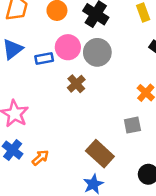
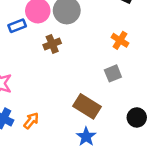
brown cross: (76, 84) -> (52, 44), turned 30

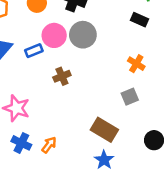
brown cross: (52, 44) -> (62, 76), moved

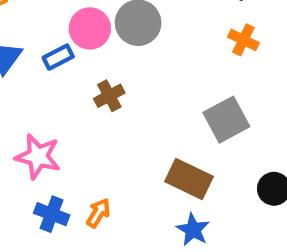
orange cross: (136, 64) -> (243, 40), moved
gray square: (130, 97) -> (226, 120), size x1.5

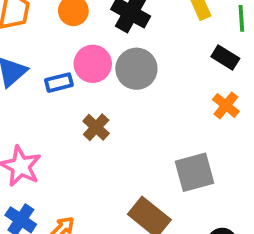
brown cross: (109, 96) -> (96, 127), turned -32

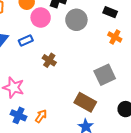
pink circle: (93, 64) -> (41, 18), moved
gray circle: (136, 69) -> (76, 20), moved

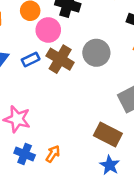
gray circle: (76, 20) -> (96, 53), moved
brown cross: (49, 60) -> (60, 59), moved, size x1.5

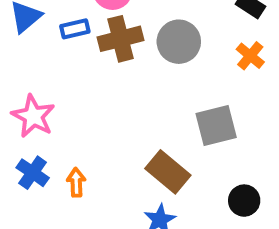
brown cross: (60, 59) -> (121, 39), turned 32
orange arrow: (53, 154) -> (76, 182), turned -48

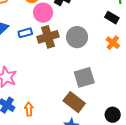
gray square: (216, 126) -> (84, 77), moved

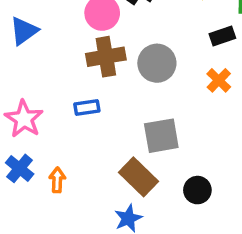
black rectangle: (112, 18) -> (222, 36), turned -56
blue rectangle: (25, 33) -> (87, 108), moved
black circle: (113, 115) -> (197, 190), moved

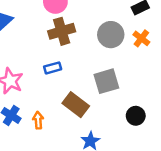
gray circle: (157, 63) -> (111, 35), moved
brown rectangle: (138, 177) -> (76, 105), moved

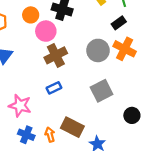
orange cross: (141, 38) -> (125, 49), size x1.5
brown rectangle: (76, 105) -> (72, 127), moved

